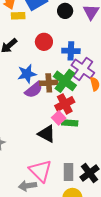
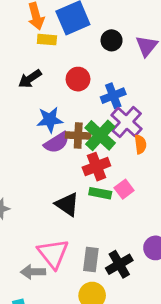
blue cross: (71, 51) -> (113, 96), turned -30
pink square: (59, 118) -> (124, 189), moved

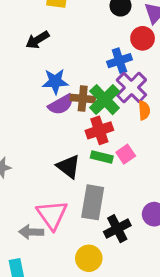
red circle: (78, 79) -> (143, 38), moved
gray rectangle: (91, 259) -> (93, 202), moved, size x1.4

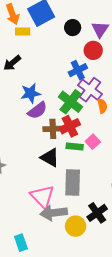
brown cross: (83, 99) -> (53, 129), moved
black cross: (117, 229) -> (97, 213), moved
gray arrow: (31, 232) -> (54, 213), moved, size x1.4

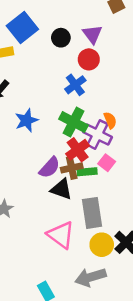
purple cross: (90, 90) -> (98, 134), moved
purple semicircle: (37, 110) -> (49, 168), moved
brown cross: (53, 129) -> (72, 168), moved
gray arrow: (54, 213) -> (91, 277), moved
yellow circle: (76, 226) -> (102, 245), moved

